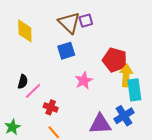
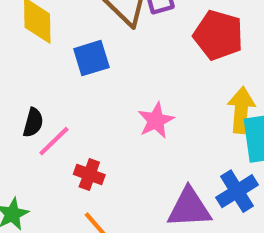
blue square: (66, 51) -> (91, 58), moved
red pentagon: (115, 60) -> (218, 35), moved

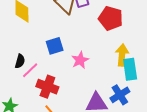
blue square: (91, 58) -> (55, 46), moved
red cross: (89, 175) -> (47, 87), size x1.5

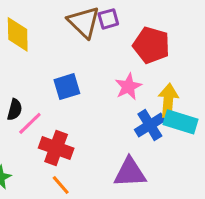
pink star: (80, 60) -> (128, 87), moved
cyan rectangle: (130, 69) -> (181, 122), turned -65
blue cross: (120, 95) -> (150, 125), moved

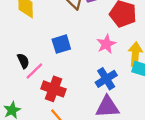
black semicircle: (15, 110) -> (23, 61), turned -40
blue cross: (150, 125) -> (106, 79), moved

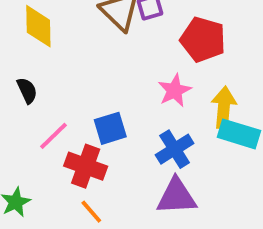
blue square: (61, 44) -> (110, 128), moved
black semicircle: (23, 61) -> (27, 90), moved

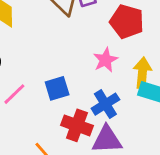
red cross: (86, 166) -> (77, 125), moved

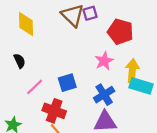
red cross: (77, 125) -> (54, 111), moved

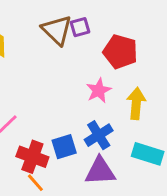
blue square: (67, 83) -> (64, 147), moved
cyan rectangle: (141, 86) -> (148, 154), moved

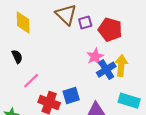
purple square: (80, 27) -> (85, 23), moved
blue cross: (99, 135) -> (106, 70), moved

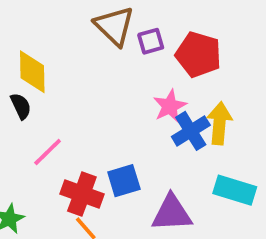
yellow diamond: (23, 23) -> (32, 72), moved

